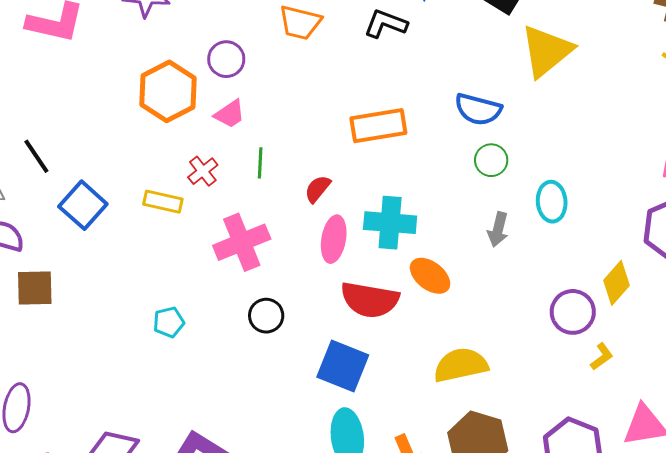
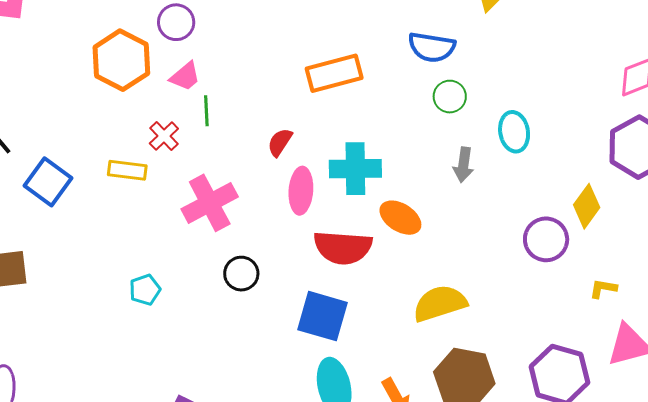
green line: (260, 163) -> (206, 111), moved
yellow L-shape: (602, 357) -> (603, 288), moved, turned -128

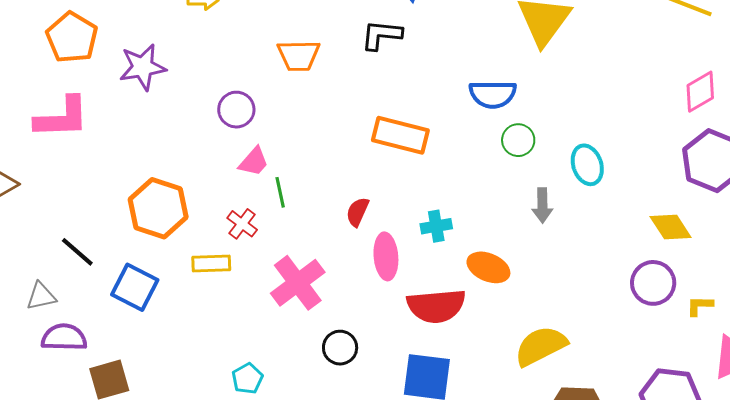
orange hexagon: (121, 60) -> (158, 208), moved
orange rectangle: (334, 73) -> (400, 135), turned 38
cyan cross: (355, 169) -> (436, 226), size x0.6
yellow diamond: (587, 206) -> (671, 227), turned -60
purple circle: (546, 239) -> (653, 283), moved

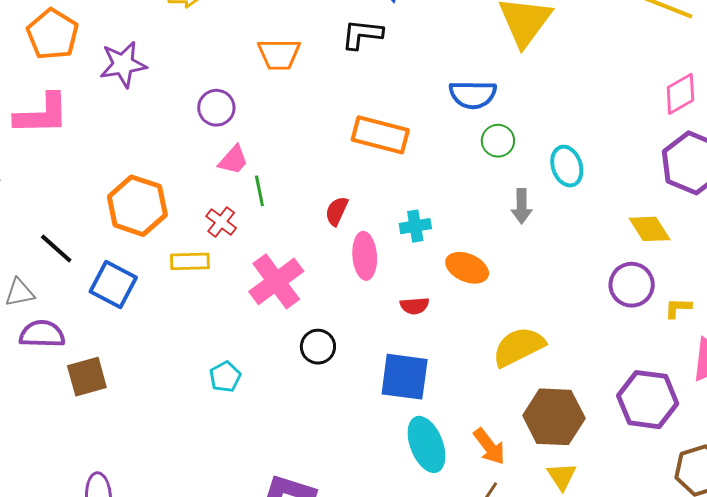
red semicircle: (436, 306) -> (415, 306), size x0.5

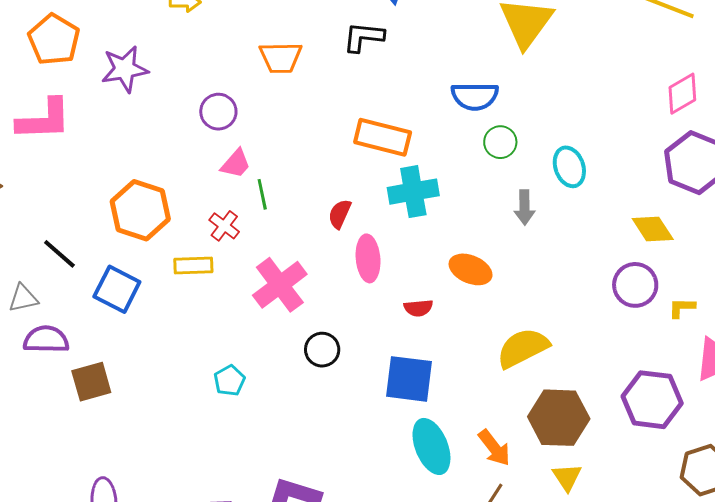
cyan cross: (415, 226) -> (413, 192), moved, size x1.6

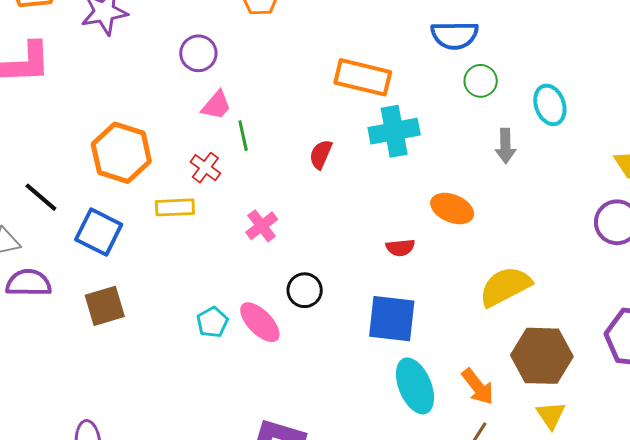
pink ellipse: (368, 258) -> (260, 322), moved, turned -39
pink cross: (280, 285) -> (262, 226), size x0.6
brown square: (91, 382) -> (105, 306), moved

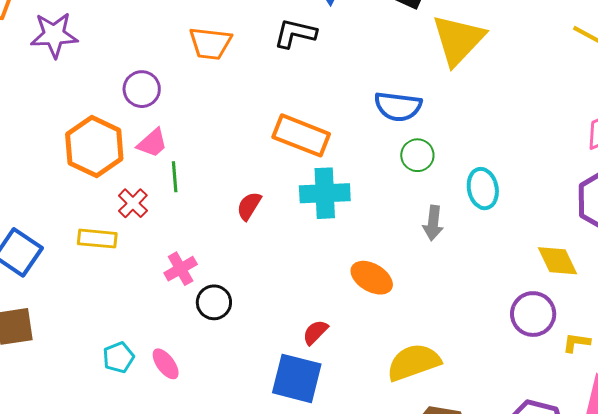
orange hexagon: (121, 153) -> (94, 147), moved
red semicircle: (400, 248) -> (315, 332), moved, turned 132
black circle: (305, 290) -> (214, 302), moved
pink ellipse: (260, 322) -> (166, 364), size x0.7

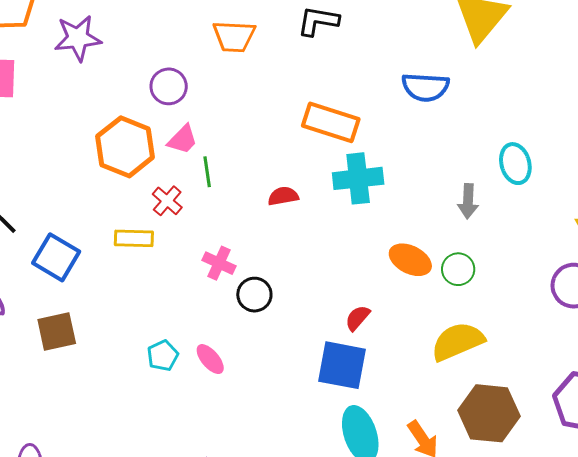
green circle: (417, 155) -> (458, 269), moved
red semicircle: (249, 206) -> (283, 196), turned 52
pink cross: (181, 269) -> (219, 263), turned -32

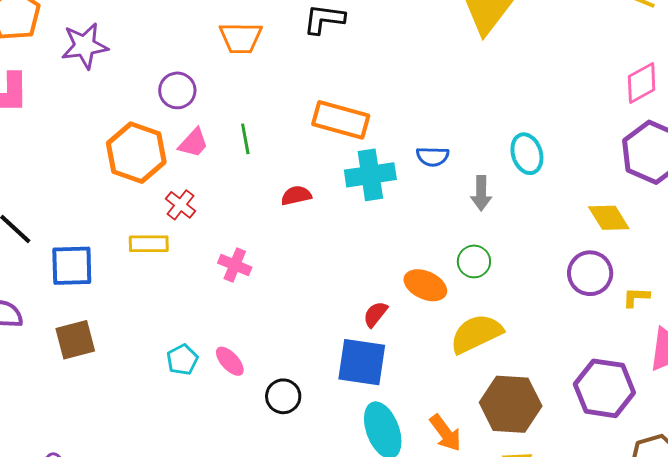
blue semicircle: (425, 87) -> (433, 157), moved, size x0.7
green line: (207, 172) -> (245, 139), moved
blue square: (56, 257) -> (72, 266), turned -30
orange ellipse: (410, 260) -> (425, 285), moved
black circle: (254, 295) -> (283, 396), moved

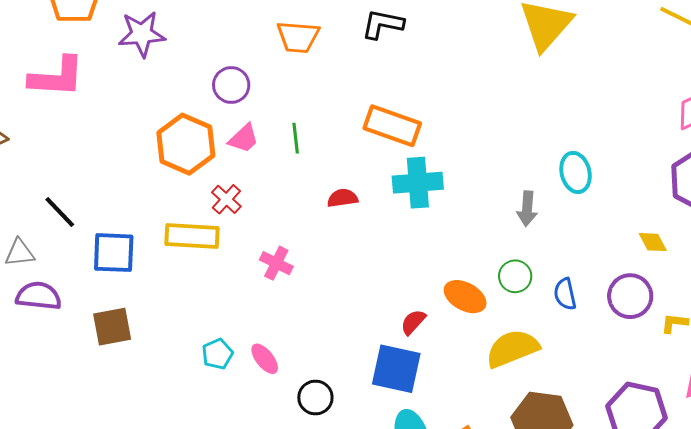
blue semicircle: (433, 157) -> (565, 294), moved, turned 72
yellow diamond: (609, 218) -> (653, 242), size x0.7
yellow rectangle: (149, 244) -> (192, 236), size x1.4

